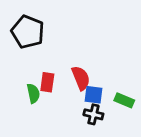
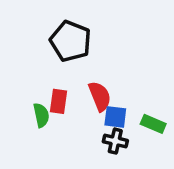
black pentagon: (28, 32) -> (70, 41), moved

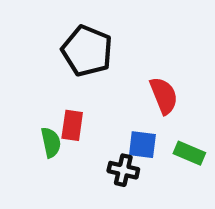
red semicircle: (100, 96) -> (164, 96), moved
black cross: (115, 141) -> (123, 170), moved

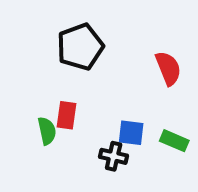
black pentagon: (87, 51) -> (80, 47), turned 30
red semicircle: (164, 96) -> (168, 68), moved

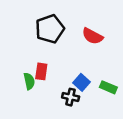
red semicircle: (168, 68) -> (92, 36), moved, turned 140
blue square: (131, 133) -> (81, 82), turned 35

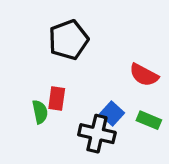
red semicircle: (92, 36) -> (144, 75), moved
black cross: (71, 97) -> (97, 134), size x1.5

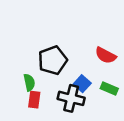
black pentagon: (68, 40) -> (53, 60), moved
red rectangle: (57, 98) -> (34, 100), moved

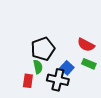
green semicircle: (29, 82) -> (38, 67), moved
green rectangle: (109, 89) -> (89, 64), moved

